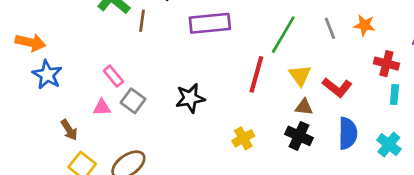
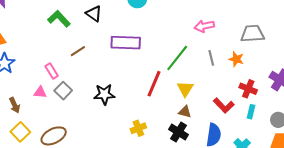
brown line: (142, 21) -> (78, 51), moved, turned 42
red L-shape: (337, 87) -> (224, 106), moved

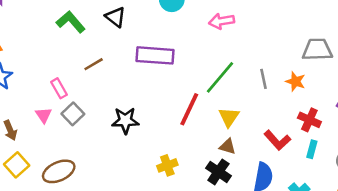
pink arrow: (204, 26) -> (222, 21), moved
pink triangle: (40, 92) -> (44, 115), turned 48

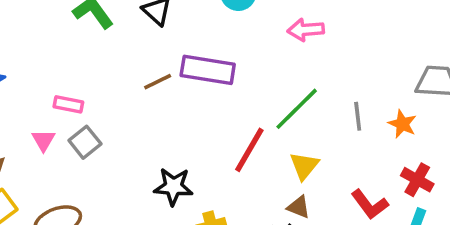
brown line: (94, 64) -> (158, 82), moved
pink rectangle: (59, 88) -> (68, 104), turned -54
black star: (125, 121) -> (173, 187), moved

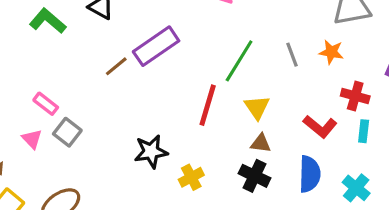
purple rectangle: (208, 70) -> (156, 46), turned -30
pink rectangle: (68, 104) -> (46, 104), turned 40

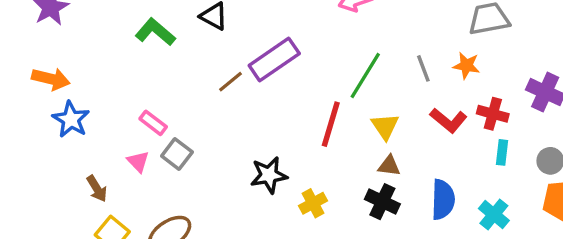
red L-shape: (320, 127) -> (449, 120), moved

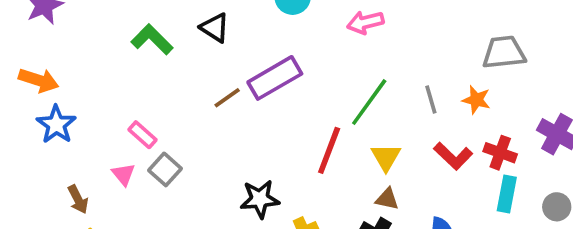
cyan rectangle: (502, 152) -> (507, 194), size x1.4

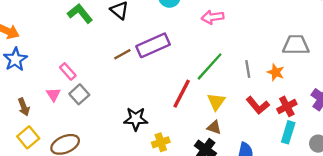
red cross: (500, 153) -> (287, 106), turned 36

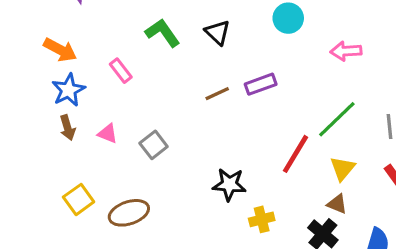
purple rectangle: (153, 45) -> (261, 84), size x0.7
pink rectangle: (68, 71) -> (121, 71), moved
pink triangle: (53, 95) -> (108, 134), moved, turned -40
brown arrow: (24, 107) -> (67, 128), moved

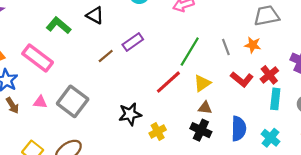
pink rectangle: (121, 71) -> (38, 58), size x1.8
gray square: (154, 145) -> (73, 101), size x1.6
red line: (295, 154) -> (168, 82), turned 32
yellow triangle: (343, 168) -> (202, 83), turned 30

